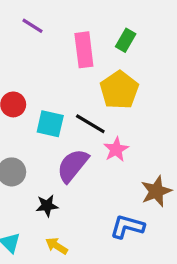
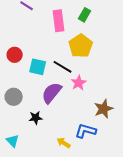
yellow arrow: (57, 246) -> (64, 143), moved

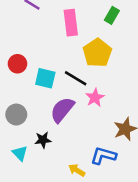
green rectangle: (85, 15) -> (112, 15), moved
cyan triangle: (13, 141) -> (20, 153), moved

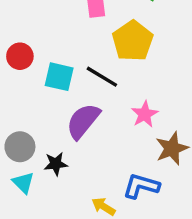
pink star: (95, 98) -> (145, 114), moved
gray circle: (16, 115) -> (20, 147), moved

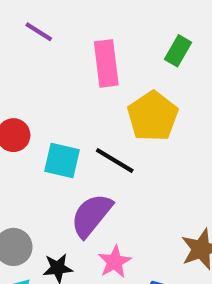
pink star: (145, 114) -> (115, 262), moved

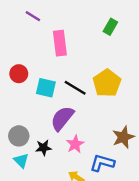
pink rectangle: (106, 63) -> (60, 43), moved
yellow pentagon: (153, 116) -> (107, 83), moved

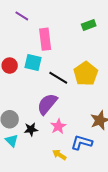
green rectangle: (110, 27) -> (89, 25), turned 40
cyan square: (46, 88) -> (33, 62), moved

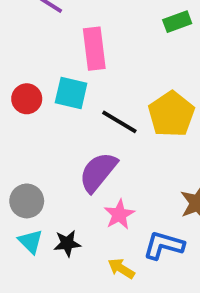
black star: (31, 129) -> (67, 243), moved

